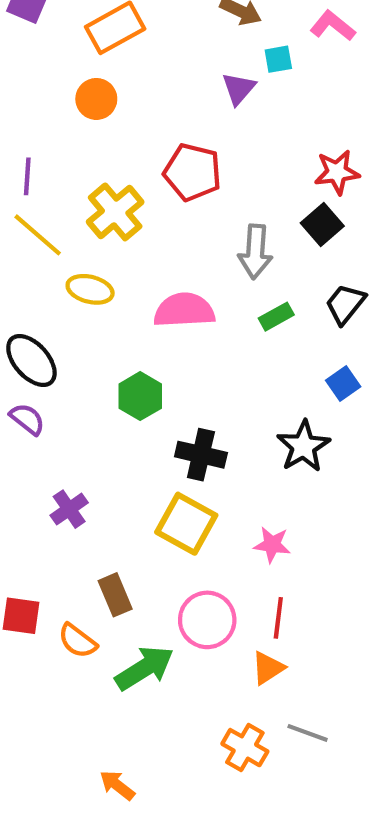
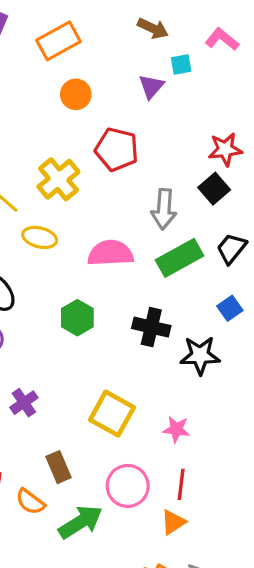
orange circle: (96, 99) -> (76, 94), moved
green rectangle: (276, 317) -> (180, 258), size x1.8
black star: (303, 446) -> (200, 355), turned 30
black cross: (201, 455) -> (151, 327), moved

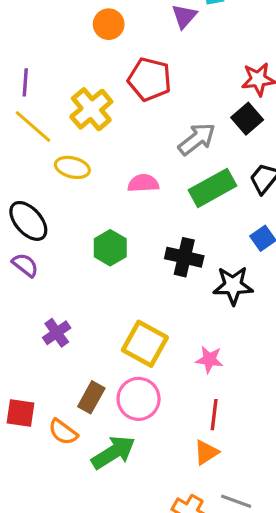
gray arrow: (164, 209) -> (197, 139), turned -132
pink semicircle: (110, 253) -> (143, 183), size x0.7
brown rectangle: (58, 467) -> (91, 397), turned 52
pink circle: (128, 486) -> (139, 399), moved

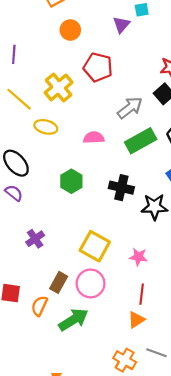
purple line: (25, 82) -> (14, 54), moved
orange semicircle: (63, 432) -> (39, 306), turned 78

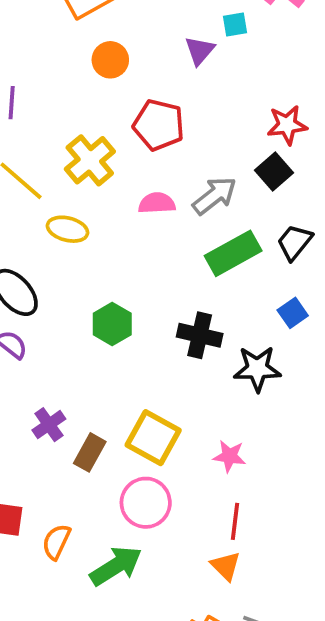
pink semicircle: (94, 138) -> (157, 203), moved
brown rectangle: (59, 282) -> (90, 452), moved
orange triangle: (136, 320) -> (226, 566), turned -42

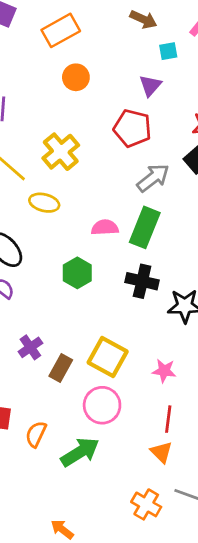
purple triangle: (200, 51) -> (150, 86), moved
red pentagon: (159, 125) -> (132, 128), moved
pink semicircle: (157, 203) -> (105, 227), moved
green rectangle: (233, 253) -> (145, 227), moved, turned -39

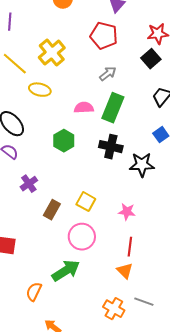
gray arrow: (153, 178) -> (108, 74), moved, size x0.7
purple cross: (30, 347) -> (29, 184), moved
yellow square: (108, 357) -> (86, 202), size x0.7
orange semicircle: (36, 434) -> (34, 292), moved

